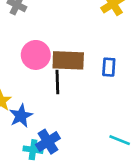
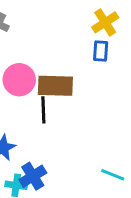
blue rectangle: (109, 67) -> (101, 51), moved

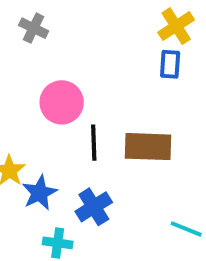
brown rectangle: (55, 86) -> (148, 147), moved
blue cross: (33, 176) -> (94, 207), moved

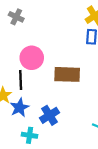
black line: (94, 143) -> (21, 80), moved
brown rectangle: (148, 147) -> (67, 74), moved

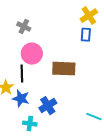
gray cross: (16, 17) -> (24, 27), moved
blue star: (20, 108) -> (21, 99), turned -30

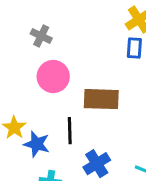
black line: (22, 74) -> (70, 131), moved
blue cross: (48, 106) -> (97, 164), moved

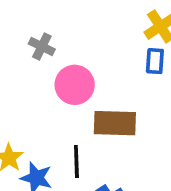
pink circle: (53, 77) -> (75, 85), moved

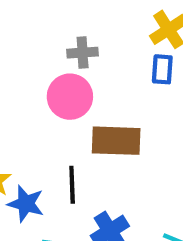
gray cross: (42, 46) -> (83, 53), moved, turned -30

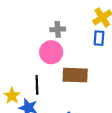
black line: (72, 185) -> (37, 85), moved

